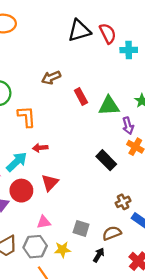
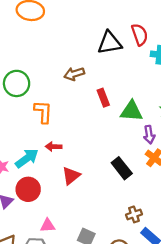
black triangle: (79, 31) -> (110, 43), moved
red triangle: (50, 183) -> (71, 176), moved

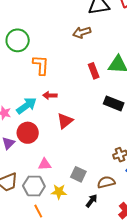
brown arrow: (74, 74) -> (82, 32), moved
red rectangle: (103, 98) -> (94, 71), moved
black rectangle: (122, 168) -> (114, 103), moved, turned -30

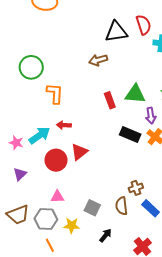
red circle: (28, 133) -> (56, 160), moved
brown semicircle: (106, 182) -> (122, 206), moved, turned -84

